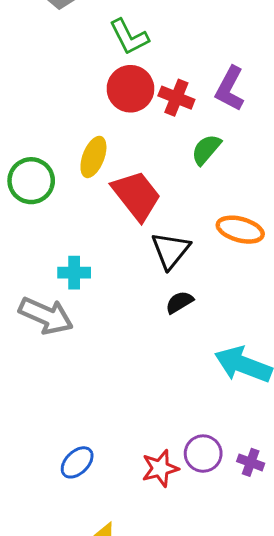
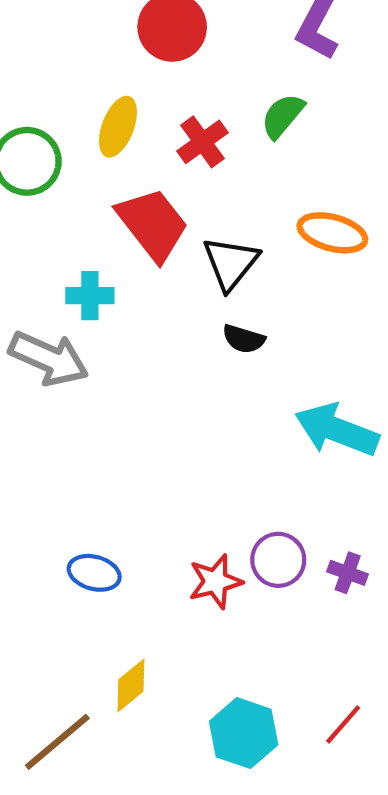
red cross: (176, 98) -> (202, 142), moved, turned 32
red trapezoid: (136, 196) -> (153, 224), moved
black semicircle: (179, 302) -> (244, 339), turned -132
blue ellipse: (77, 462) -> (94, 573), turned 60

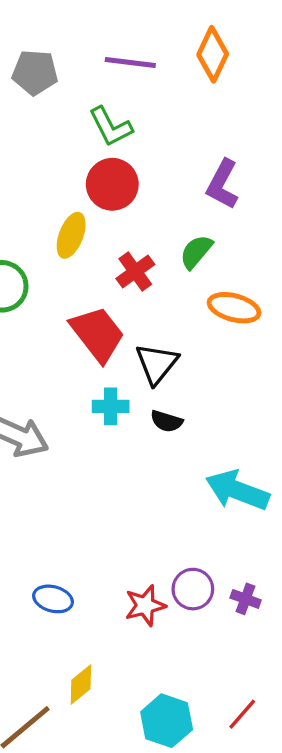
yellow ellipse: (118, 127) -> (71, 235), moved
orange ellipse: (332, 233) -> (234, 308), moved
cyan cross: (90, 296) -> (111, 406), moved

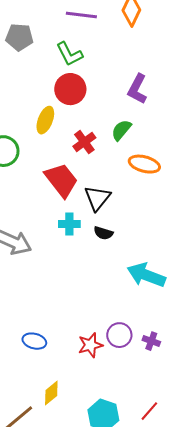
gray pentagon: (35, 72) -> (19, 37), moved

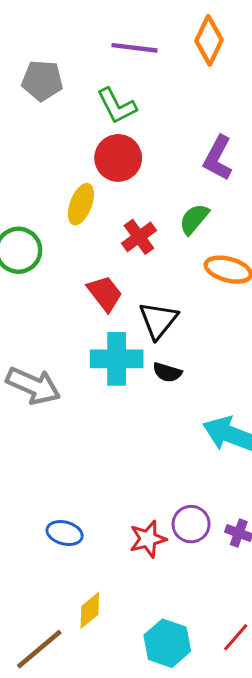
red trapezoid: (61, 180) -> (105, 293), size x0.7
cyan cross: (69, 224) -> (117, 359), size x1.6

